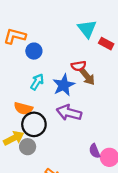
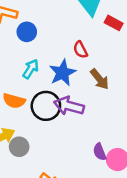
red semicircle: (79, 66) -> (80, 50), turned 72
brown arrow: (87, 77) -> (100, 79), moved
black circle: (34, 124) -> (46, 106), moved

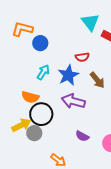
red semicircle: (80, 50) -> (82, 57), turned -72
black circle: (46, 106) -> (41, 114), moved
purple semicircle: (100, 152) -> (82, 136), moved, turned -40

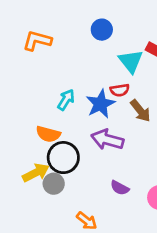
cyan triangle: (90, 22) -> (131, 61), moved
blue circle: (40, 43) -> (102, 30), moved
red semicircle: (82, 57) -> (120, 90), moved

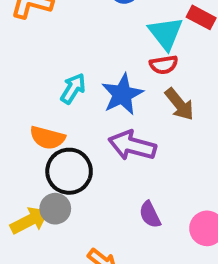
red semicircle: (120, 90) -> (164, 65), moved
yellow arrow: (36, 173) -> (30, 220), moved
purple semicircle: (120, 188) -> (150, 215), turned 36

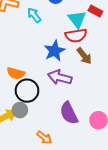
red semicircle: (164, 65) -> (76, 36), size x1.5
cyan arrow: (73, 88) -> (34, 15), moved, turned -70
purple semicircle: (150, 215) -> (69, 113), size x1.6

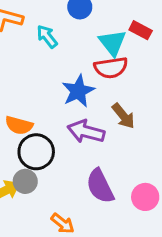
brown arrow: (84, 56) -> (123, 116), moved

